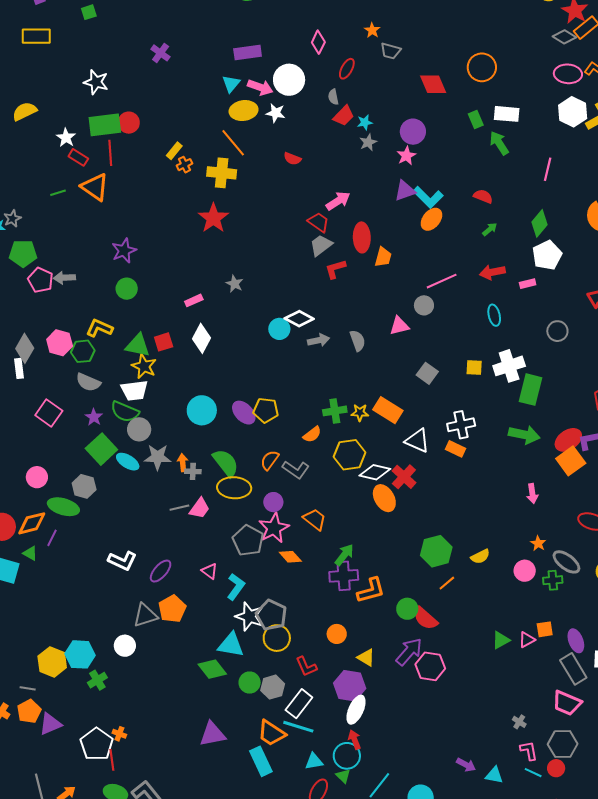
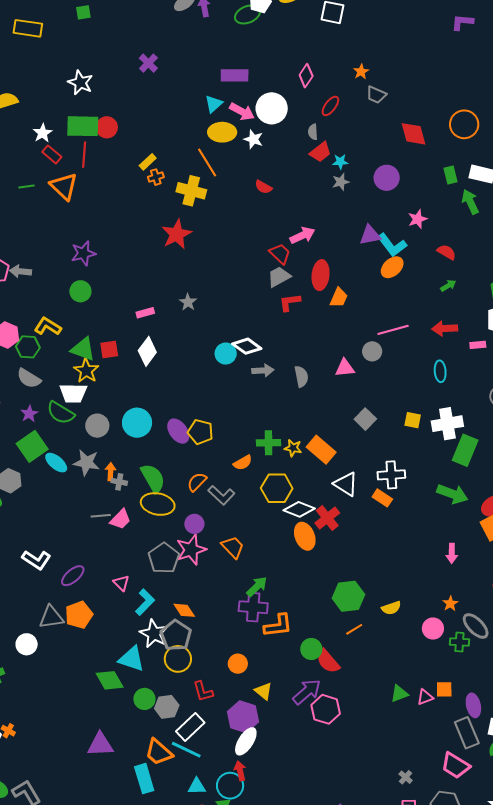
pink star: (406, 156) -> (418, 219), moved
gray circle: (139, 429) -> (97, 426), moved
orange diamond: (290, 557) -> (184, 610), moved

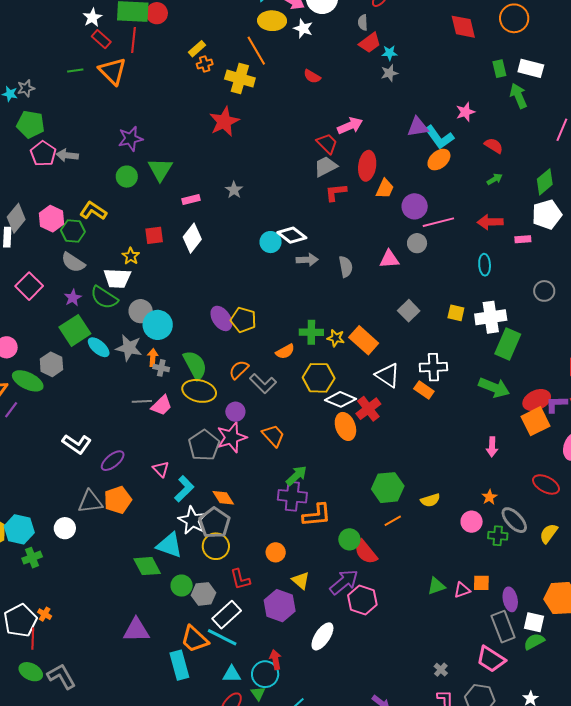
purple circle: (387, 178) -> (415, 206), moved
green triangle: (83, 349) -> (160, 169), moved, turned 40
yellow star: (86, 371) -> (131, 256), size x0.7
cyan circle: (137, 423) -> (158, 325), moved
white ellipse: (246, 741) -> (322, 636), moved

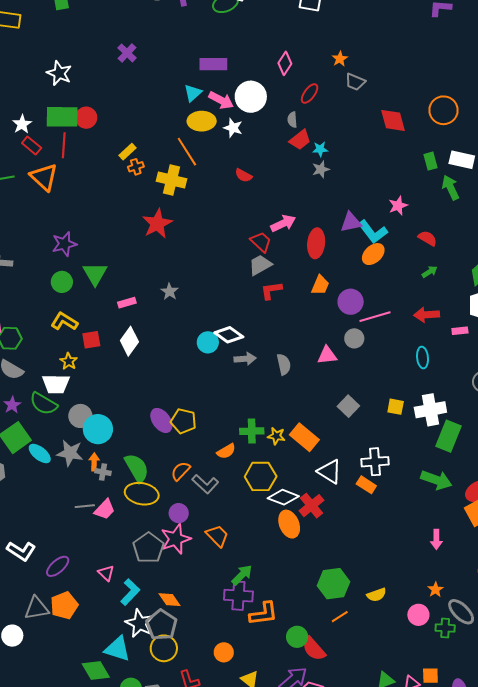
red ellipse: (367, 166) -> (316, 243), moved
yellow L-shape: (93, 211) -> (64, 321), moved

